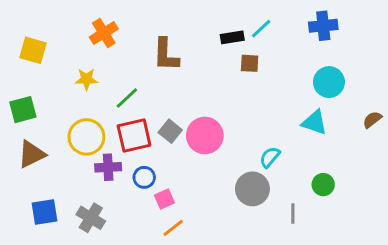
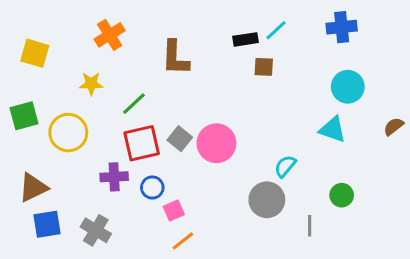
yellow circle: (86, 137) -> (68, 133), moved
brown triangle: (32, 154) -> (33, 188), moved

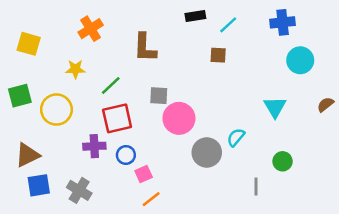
black rectangle: (245, 39) -> (195, 16), moved
cyan circle: (348, 87) -> (300, 60), moved
cyan triangle: (332, 130) -> (275, 107), turned 40
gray square: (180, 139) -> (159, 96), moved, turned -36
gray circle: (267, 200) -> (207, 152), moved

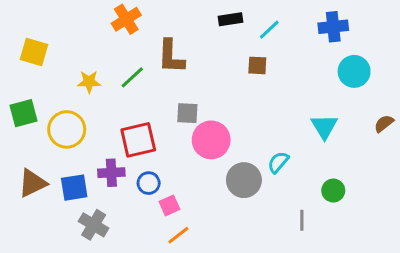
orange cross: (91, 29) -> (126, 19), moved
green line: (111, 86) -> (132, 77), moved
blue square: (39, 185) -> (74, 188), moved

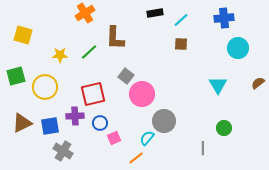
brown square: (257, 65) -> (181, 44), moved
gray square: (187, 113) -> (126, 76), turned 35
cyan semicircle: (278, 162) -> (147, 138), moved
orange line: (178, 235) -> (136, 158), moved

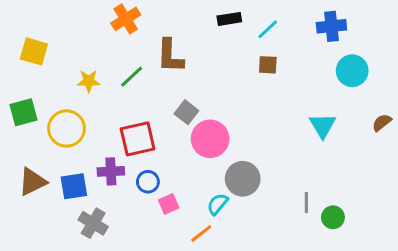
green circle: (224, 128) -> (333, 217), moved
gray line: (203, 148) -> (306, 202), moved

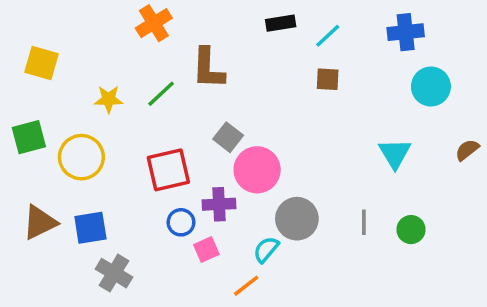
purple cross: (111, 171) -> (219, 204), moved
gray line: (306, 202) -> (364, 222), moved
green circle: (333, 217) -> (411, 230), moved

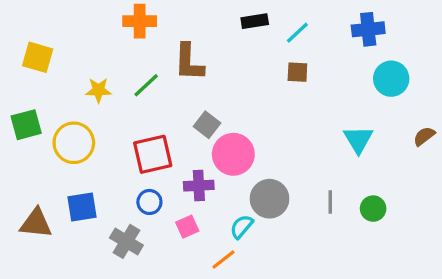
orange cross: (154, 23) -> (140, 21), turned 32
brown triangle: (40, 222) -> (36, 223), moved, turned 32
blue circle: (181, 222) -> (149, 202), moved
gray cross: (114, 273) -> (126, 241), moved

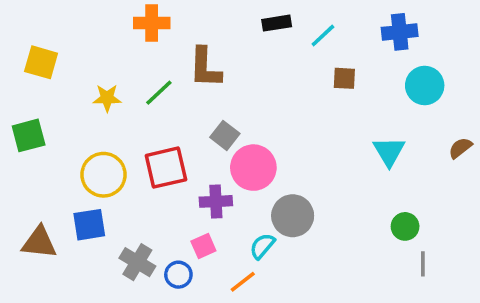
brown square: (297, 72) -> (344, 78), moved
yellow circle: (74, 143) -> (103, 175), moved
blue circle: (149, 202) -> (178, 275), moved
gray line: (330, 202) -> (423, 264), moved

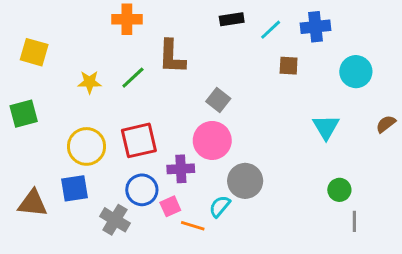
blue cross: (400, 32) -> (315, 27), moved
gray square: (225, 135) -> (218, 100), moved
blue circle: (178, 275) -> (142, 190), moved, size x1.4
orange line: (243, 282) -> (193, 226), moved, turned 55

